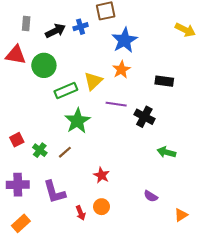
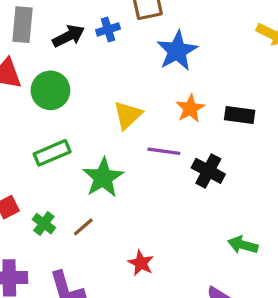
gray rectangle: (26, 24) -> (22, 25), size x1.5
orange star: (121, 70) -> (190, 108), moved
green rectangle: (66, 90) -> (52, 153), moved
green arrow: (166, 152) -> (243, 245), moved

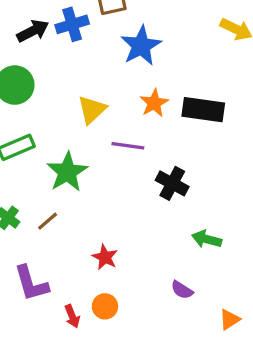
blue cross: (108, 29) -> (72, 24), size x1.4
black rectangle: (240, 115) -> (203, 110), size x1.4
black cross: (208, 171) -> (172, 183), moved

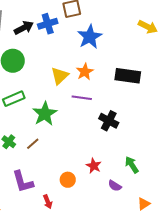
orange star: (154, 103) -> (85, 72), moved
green arrow: (207, 239) -> (132, 165), moved, turned 42
red star: (105, 257) -> (94, 166), moved
orange circle: (105, 306) -> (68, 180), moved

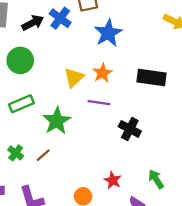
blue cross: (48, 24) -> (60, 18), turned -36

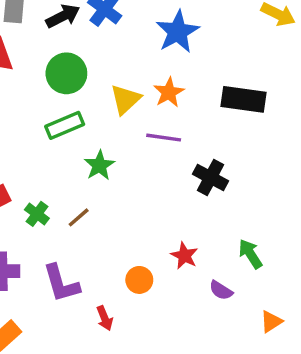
green circle: (20, 60) -> (66, 73), moved
green rectangle: (21, 104) -> (65, 125), moved
green star: (57, 121) -> (99, 165), size x0.7

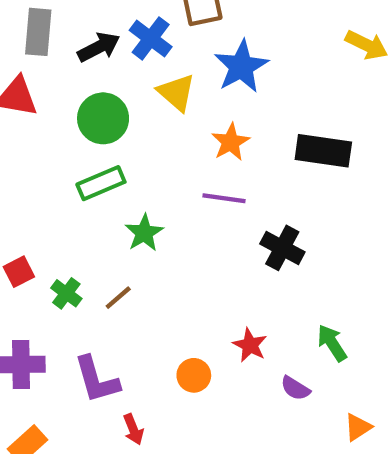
yellow triangle: (125, 99) -> (177, 92), moved, turned -36
red arrow: (105, 318) -> (133, 429), moved

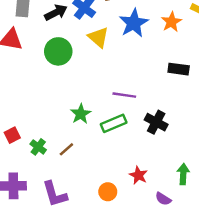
orange star: (230, 142) -> (171, 22), moved
black rectangle: (323, 151) -> (179, 69), size x0.7
green rectangle: (101, 183) -> (114, 123), moved
green arrow: (332, 343) -> (183, 174), turned 36

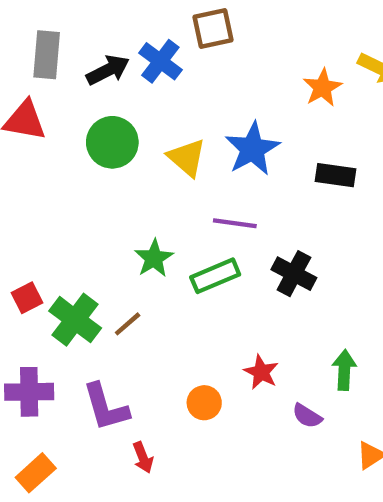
blue star: (134, 23) -> (252, 149), moved
yellow triangle: (98, 37) -> (187, 158), moved
green cross: (38, 147) -> (75, 320), size x1.6

